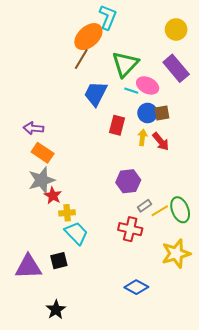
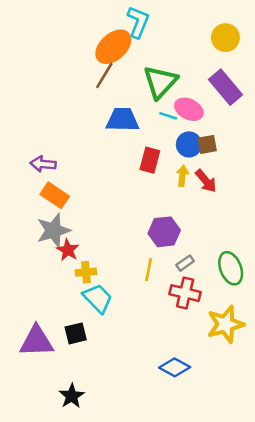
blue trapezoid: (96, 94) -> (122, 120), turned 64
yellow line: (160, 211) -> (149, 270), moved, turned -48
red cross: (130, 229) -> (185, 293), moved

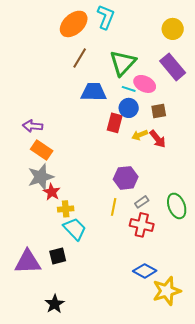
orange ellipse: (113, 47) -> (74, 24), moved
blue circle: (189, 144) -> (129, 108), moved
yellow arrow: (182, 176) -> (140, 135), turned -119
yellow star: (225, 324) -> (167, 291), moved
blue diamond: (175, 367) -> (145, 271), moved

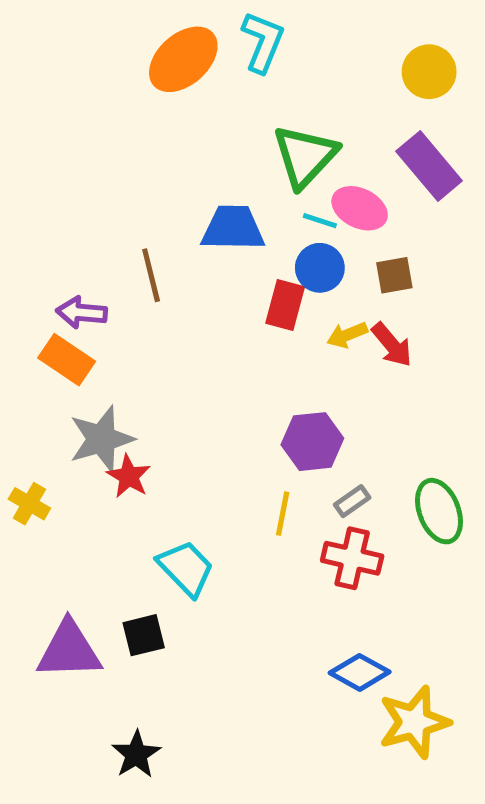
brown line: (80, 58) -> (151, 275), moved, turned -45
orange rectangle: (42, 150) -> (67, 360), moved
yellow cross: (66, 209) -> (29, 504), moved, turned 35

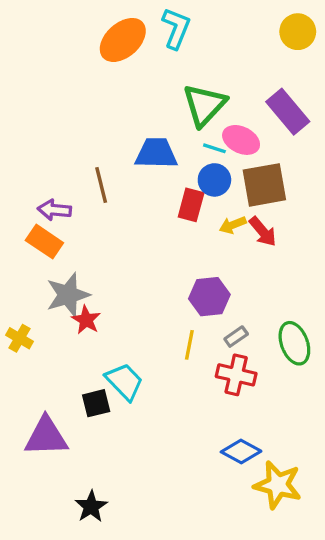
yellow circle: (429, 72) -> (298, 32), moved
brown square: (394, 275) -> (264, 185), size x1.8
black square: (144, 635) -> (96, 403), moved
yellow star: (414, 722) -> (278, 485), turned 30

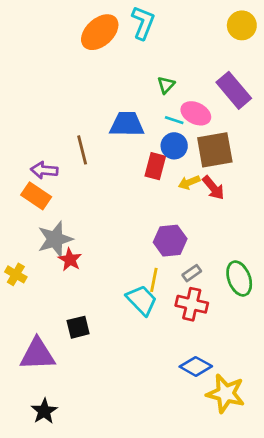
green triangle: (204, 105) -> (166, 85), size x0.5
cyan trapezoid: (124, 382) -> (142, 300), moved
black star: (91, 507) -> (44, 411), moved

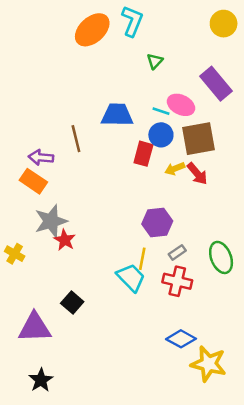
green triangle: (166, 85) -> (155, 61), moved
black square: (78, 327) -> (72, 303), turned -35

